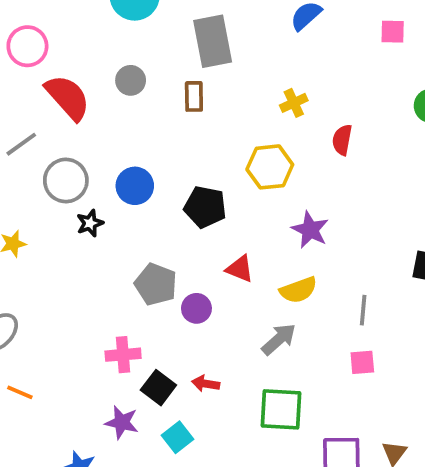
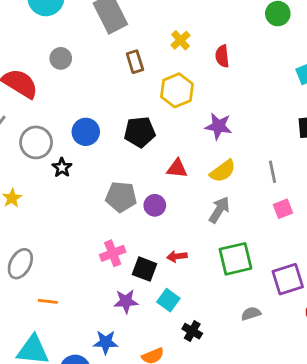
brown rectangle: (194, 96) -> (135, 62), moved

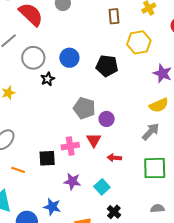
red triangle: (177, 168) -> (94, 140), moved, turned 42
black square: (145, 269) -> (47, 158), moved, turned -36

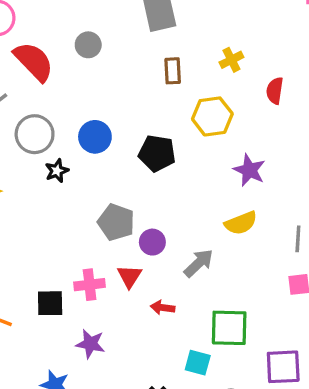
gray arrow: (151, 132) -> (199, 263), moved
cyan square: (102, 187) -> (198, 363), moved, turned -35

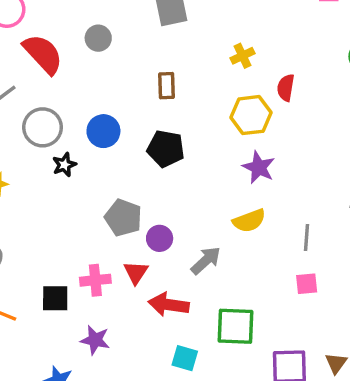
brown rectangle: (173, 71) -> (166, 86), moved
yellow hexagon: (212, 116) -> (251, 115), moved
red arrow: (163, 308) -> (169, 305), size x1.6
cyan square: (198, 363) -> (185, 358), moved

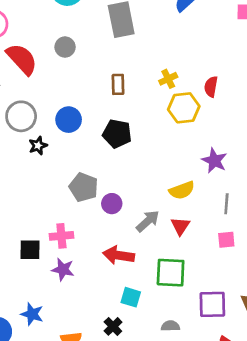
yellow cross: (243, 56) -> (168, 79), moved
purple star: (259, 167) -> (214, 161), moved
red triangle: (136, 272) -> (180, 226), moved
purple star: (95, 340) -> (63, 269), moved

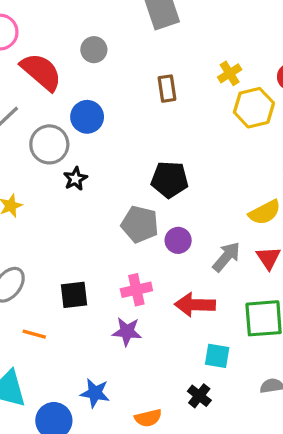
blue circle: (69, 120) -> (87, 117), moved
black pentagon: (117, 134) -> (170, 180), moved
pink cross: (61, 236) -> (136, 290), moved
black square: (30, 250) -> (74, 295), moved

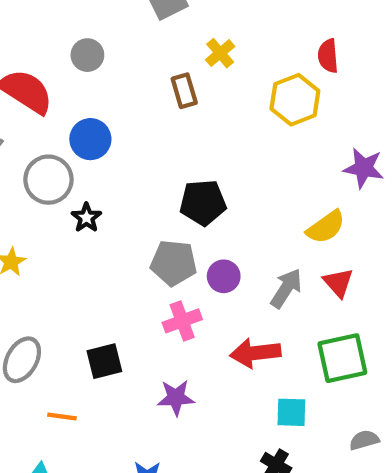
yellow cross: (230, 73) -> (220, 53), moved
pink cross: (136, 290) -> (182, 321), moved

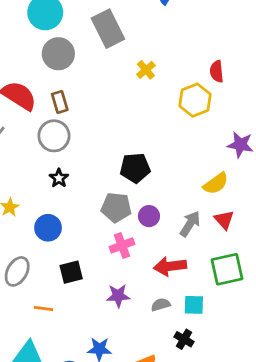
gray circle: (87, 55) -> (58, 54), moved, size x1.5
brown rectangle: (184, 91) -> (60, 102), moved
blue circle: (90, 139) -> (48, 228), moved
gray circle: (48, 180) -> (54, 136), moved
gray semicircle: (364, 440) -> (161, 305), moved

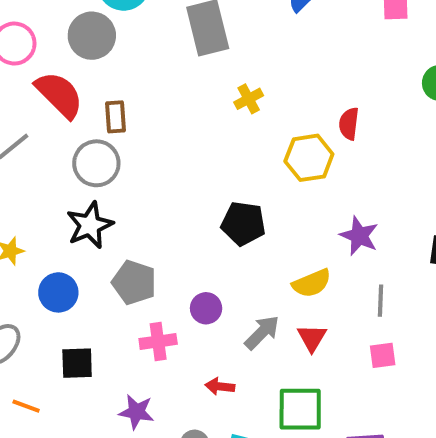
gray circle: (58, 54) -> (92, 36), moved
black pentagon: (135, 168) -> (243, 223), moved
black star: (59, 178) -> (90, 225), size x1.6
gray pentagon: (116, 207) -> (134, 282), moved
red arrow: (170, 266) -> (220, 386), size x0.6

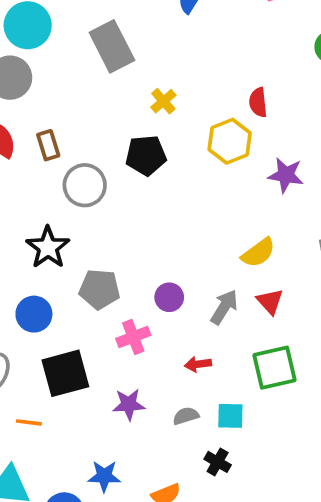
gray circle: (96, 163) -> (85, 185), moved
black pentagon: (243, 223) -> (146, 155), moved
purple star: (359, 236) -> (286, 175), moved
black square: (77, 363) -> (65, 373), size x1.5

